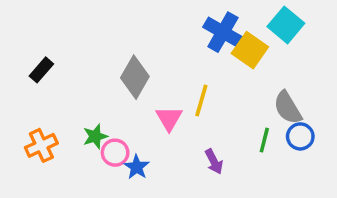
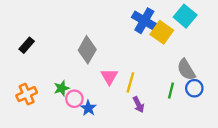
yellow line: (201, 100) -> (130, 82), moved

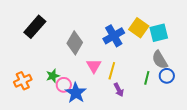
cyan square: (185, 16) -> (159, 33), moved, turned 36
blue cross: (144, 21) -> (114, 36), moved, turned 30
black rectangle: (27, 45) -> (35, 27), moved, size x1.6
blue star: (88, 108) -> (76, 93), size x1.5

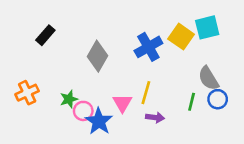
black rectangle: (35, 27) -> (45, 35), size x0.7
cyan square: (159, 33) -> (207, 27), moved
pink triangle: (94, 66) -> (122, 103), moved
orange cross: (23, 81) -> (27, 93), moved
purple arrow: (119, 90) -> (155, 117), turned -56

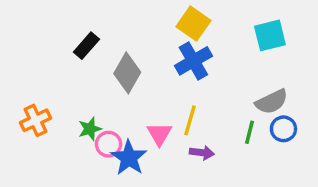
black rectangle: (45, 35) -> (86, 46), moved
yellow square: (181, 37) -> (193, 24), moved
gray semicircle: (208, 78) -> (272, 102), turned -85

